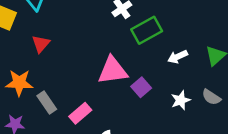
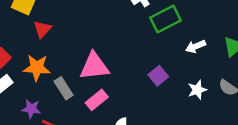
red triangle: (41, 44) -> (42, 29), moved
pink triangle: (113, 70) -> (94, 66), moved

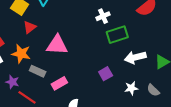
white arrow: (196, 46) -> (135, 57), size x1.5
pink triangle: (94, 66) -> (57, 45), moved
gray rectangle: (64, 88) -> (38, 71), turned -42

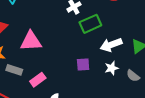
purple square: (106, 74) -> (83, 65), turned 32
white star: (131, 88) -> (112, 68), moved

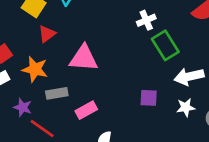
green rectangle: (90, 24) -> (165, 45), turned 75
gray rectangle: (14, 70) -> (57, 93), turned -35

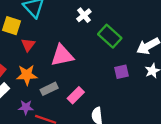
white cross: (146, 20) -> (84, 15), moved
green rectangle: (165, 45) -> (110, 36), moved

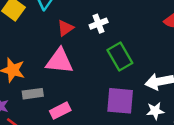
red triangle: (28, 45) -> (65, 28), moved
purple square: (121, 72) -> (120, 101), size x1.6

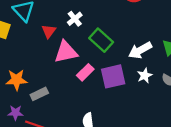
pink triangle: (59, 61) -> (66, 52), moved
pink rectangle: (60, 111) -> (85, 72), moved

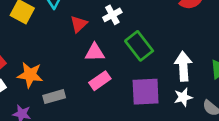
white arrow: (140, 50) -> (183, 66), turned 105
pink triangle: (66, 52) -> (95, 52), size x0.7
pink rectangle: (85, 72) -> (100, 81), moved

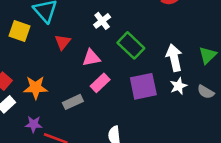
red triangle: (79, 24) -> (63, 42), moved
gray rectangle: (54, 97) -> (73, 102), moved

